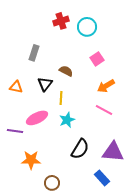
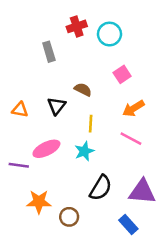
gray rectangle: (34, 53) -> (49, 52), moved, turned -35
yellow line: (61, 98) -> (91, 124), moved
brown circle: (52, 183) -> (69, 217), moved

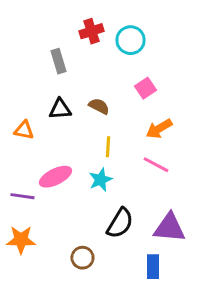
black triangle: (57, 106) -> (60, 109), moved, turned 48
orange star: (39, 202) -> (21, 240), moved
blue rectangle: (128, 224) -> (153, 267), turned 42

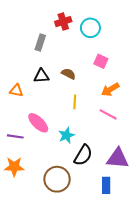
gray rectangle: (58, 61) -> (40, 42), turned 35
pink square: (146, 88) -> (101, 61), turned -32
pink ellipse: (55, 177) -> (38, 123), turned 70
cyan star: (101, 180) -> (66, 135), moved
brown circle: (82, 258) -> (57, 179), size x1.6

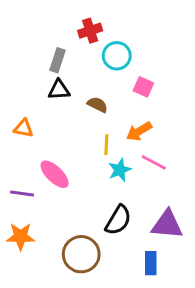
cyan circle: (90, 28) -> (117, 56), moved
black triangle: (41, 76) -> (59, 90), moved
orange arrow: (110, 89) -> (139, 131), moved
cyan star: (66, 135) -> (120, 170), moved

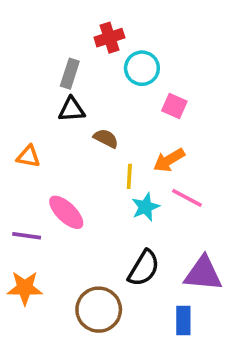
brown semicircle: (98, 105) -> (106, 138), moved

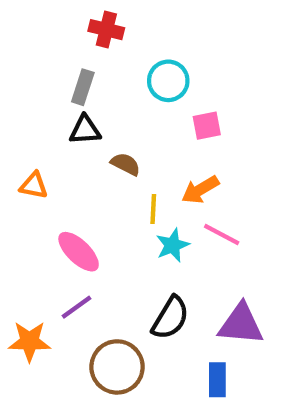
red cross: (109, 38) -> (106, 30), moved, turned 32
pink square: (174, 106) -> (207, 126), turned -35
purple line: (27, 236) -> (76, 307), moved, turned -44

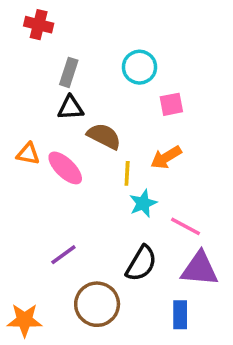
red cross: (106, 30) -> (39, 25), moved
brown semicircle: (126, 164) -> (104, 136), size x1.4
pink line: (222, 235) -> (185, 226), moved
pink ellipse: (79, 252) -> (65, 168), moved
orange star: (29, 341) -> (25, 320), moved

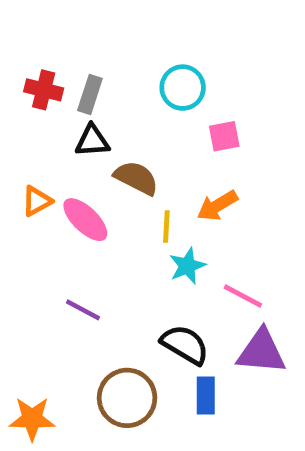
red cross: (39, 25) -> (44, 90), moved
orange triangle: (28, 154) -> (37, 201), turned -40
purple line: (63, 255) -> (83, 310), moved, turned 64
black semicircle: (141, 264) -> (185, 345), turned -90
blue rectangle: (180, 315) -> (206, 396), moved

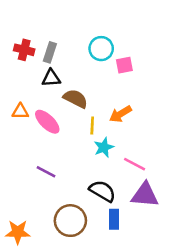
pink square: (224, 136) -> (124, 65), moved
orange triangle: (37, 201) -> (20, 111), turned 30

